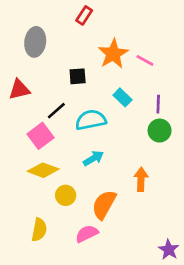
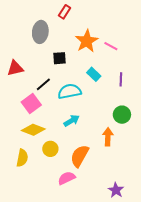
gray ellipse: (35, 42) -> (40, 32), moved
green circle: (160, 131) -> (122, 115), moved
yellow semicircle: (39, 230) -> (22, 158), moved
purple star: (169, 250) -> (116, 190), moved

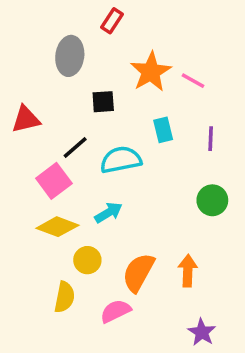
cyan rectangle: (94, 74) -> (163, 130), turned 32
cyan arrow: (72, 121) -> (109, 213), moved
orange arrow: (108, 137) -> (188, 271), moved
yellow semicircle: (22, 158) -> (65, 297), moved

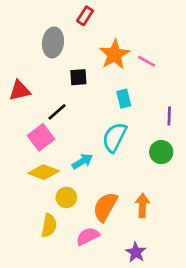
purple line: (211, 139) -> (169, 116), moved
cyan semicircle: (121, 160) -> (114, 137), moved, turned -52
purple star: (202, 332) -> (136, 252), moved

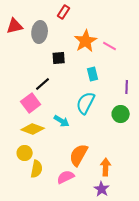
red triangle: (20, 91) -> (15, 26), moved
cyan arrow: (82, 161) -> (62, 121), turned 63
yellow circle: (66, 197) -> (25, 153), moved
orange arrow: (143, 205) -> (106, 167), moved

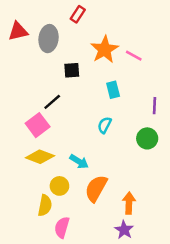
cyan semicircle: (86, 103) -> (105, 125), size x0.6
cyan arrow: (62, 121) -> (79, 162), moved
yellow circle: (25, 153) -> (59, 186), moved
pink semicircle: (66, 177) -> (62, 227), moved, turned -48

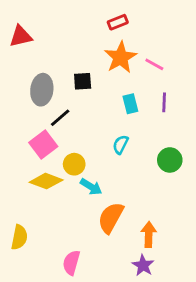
red rectangle: (78, 14) -> (118, 22), moved, turned 35
gray ellipse: (49, 39) -> (42, 90), moved
purple line: (155, 106) -> (164, 102), moved
yellow circle: (59, 186) -> (74, 164), moved
yellow semicircle: (45, 205) -> (19, 237), moved

